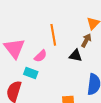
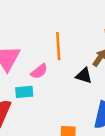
cyan rectangle: (31, 73) -> (24, 92), turned -32

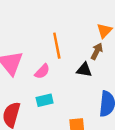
cyan rectangle: (24, 92) -> (45, 100), moved

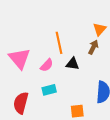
black triangle: (84, 70) -> (73, 64), moved

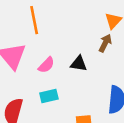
orange line: (59, 43) -> (34, 20), moved

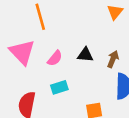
brown arrow: (105, 43) -> (113, 59), moved

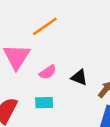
orange line: (40, 17) -> (45, 26), turned 55

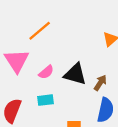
black triangle: (79, 77) -> (75, 74), size x1.5

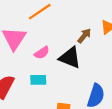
brown arrow: (100, 83) -> (84, 36), moved

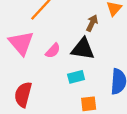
cyan rectangle: (38, 80) -> (76, 77), moved

